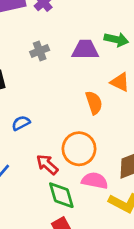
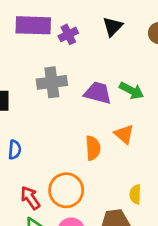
gray cross: (40, 51) -> (52, 82), size x1.5
blue semicircle: (21, 123) -> (15, 150), turned 108

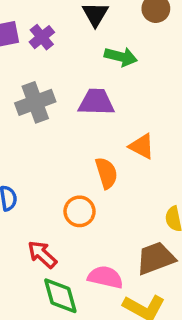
green arrow: (132, 91) -> (121, 57), moved
orange circle: (66, 190) -> (79, 211), moved, size x0.7

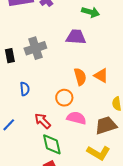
gray cross: (35, 102) -> (35, 48), moved
orange triangle: (142, 146) -> (101, 76), moved
pink semicircle: (105, 277) -> (76, 118), moved

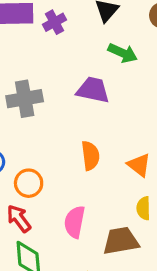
orange triangle: (101, 76) -> (139, 165), moved
orange circle: (64, 98) -> (29, 183), moved
pink semicircle: (76, 118) -> (75, 222), turned -102

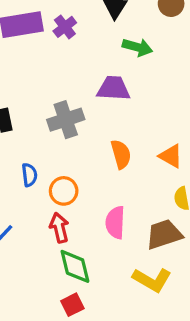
gray cross: (25, 99) -> (66, 120), moved
red arrow: (19, 219) -> (59, 228), turned 32

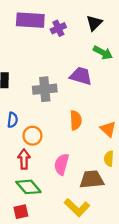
green diamond: (75, 266) -> (28, 187), turned -40

